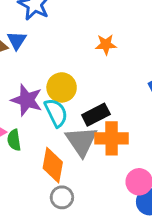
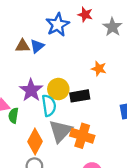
black rectangle: (96, 115) -> (80, 96), moved

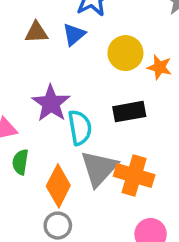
blue triangle: (37, 46) -> (74, 34), moved
yellow circle: (58, 89) -> (125, 53), moved
green semicircle: (13, 115) -> (20, 162), moved

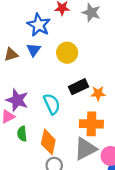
orange star: (159, 67) -> (98, 93), moved
purple star: (51, 103) -> (17, 100), moved
gray triangle: (99, 168) -> (85, 149), moved, turned 35

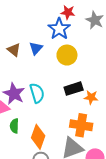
blue star: (39, 25) -> (59, 29), moved
brown triangle: (11, 54) -> (14, 50), turned 48
cyan semicircle: (52, 104) -> (37, 93), moved

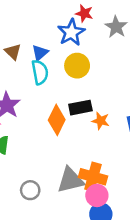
cyan semicircle: (37, 93) -> (40, 72), moved
orange cross: (81, 125) -> (93, 177), moved
orange diamond: (38, 137) -> (57, 120), moved

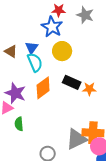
black rectangle: (80, 108) -> (72, 82), turned 48
orange diamond: (57, 120) -> (43, 88), moved, turned 40

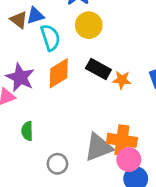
blue triangle: (32, 48) -> (35, 16), moved, turned 32
green semicircle: (19, 124) -> (27, 131), moved

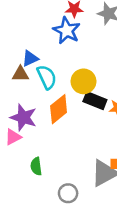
brown triangle: (19, 20) -> (20, 74), moved, turned -30
yellow circle: (89, 25) -> (83, 81), moved

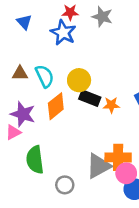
blue triangle: (30, 58) -> (24, 22), moved, turned -49
green semicircle: (36, 166) -> (35, 160), size x1.6

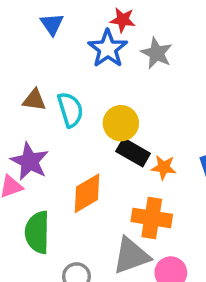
gray star: (102, 17) -> (157, 53), moved
orange diamond: (56, 106) -> (87, 193), moved
orange cross: (118, 157) -> (152, 218), moved

